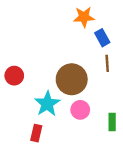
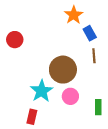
orange star: (84, 17) -> (74, 15), turned -30
red circle: (14, 76) -> (15, 40), moved

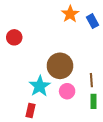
blue rectangle: (90, 33) -> (92, 21), moved
brown line: (94, 56) -> (91, 80), moved

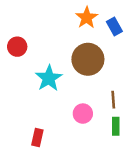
brown circle: (60, 66) -> (88, 59), moved
cyan star: (40, 86) -> (49, 78), moved

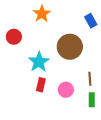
orange star: (87, 18) -> (42, 14), moved
red rectangle: (37, 138) -> (41, 85), moved

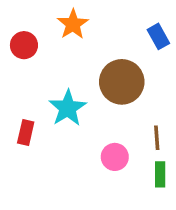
red circle: (14, 37) -> (24, 45), moved
red rectangle: (41, 85) -> (26, 132), moved

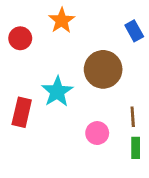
red rectangle: (26, 132) -> (22, 112), size x1.4

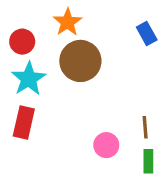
brown circle: (103, 69) -> (80, 61), moved
cyan star: (57, 92) -> (29, 79), moved

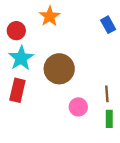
brown circle: (80, 61) -> (59, 69), moved

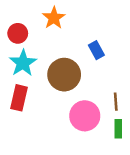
blue rectangle: (108, 25) -> (96, 50), moved
pink circle: (78, 107) -> (85, 116), size x1.5

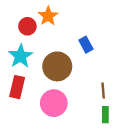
red circle: (18, 33) -> (27, 26), moved
pink circle: (85, 116) -> (54, 103), moved

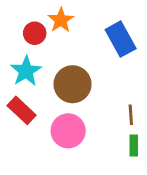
blue rectangle: (86, 45) -> (121, 39), moved, size x1.6
red rectangle: (17, 87) -> (22, 110), turned -60

